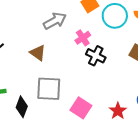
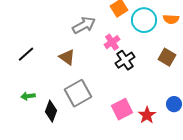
black cross: (96, 56) -> (125, 60), turned 30
gray square: (49, 89) -> (78, 93), turned -32
pink square: (81, 108) -> (122, 109), moved, turned 30

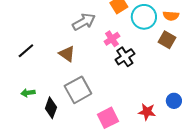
brown square: (167, 57) -> (167, 40), moved
pink square: (122, 109) -> (108, 118), moved
red star: (147, 115) -> (147, 112), turned -30

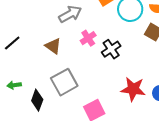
pink cross: (112, 39) -> (88, 38), moved
red star: (147, 112) -> (133, 89), moved, size x1.4

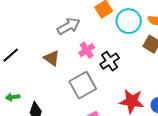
gray square: (64, 82) -> (83, 85), moved

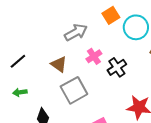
gray square: (83, 85) -> (74, 90), moved
green arrow: (13, 97) -> (20, 92), moved

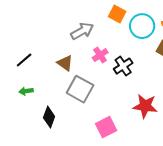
orange square: (111, 15) -> (117, 14), turned -30
gray square: (74, 90) -> (80, 89), turned -32

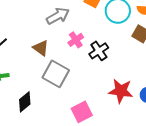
black diamond: (49, 117) -> (25, 102), turned 30

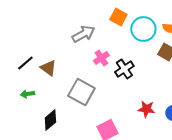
brown triangle: (41, 48) -> (48, 68), moved
red star: (121, 91) -> (146, 109), size x0.7

